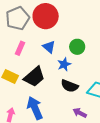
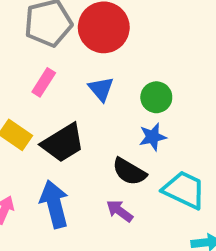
blue star: (64, 64) -> (153, 137), moved
purple arrow: (80, 113) -> (120, 211), moved

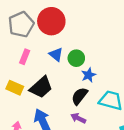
green circle: (156, 97) -> (76, 58), moved
black semicircle: (129, 172) -> (80, 96), turned 108

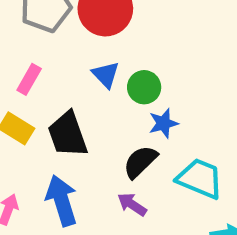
pink rectangle: (25, 57) -> (29, 79), moved
black trapezoid: (41, 87) -> (68, 134), turned 105

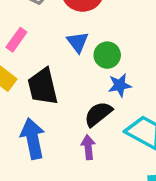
purple arrow: (132, 204) -> (88, 147), turned 45

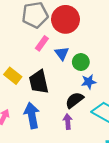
pink rectangle: (16, 40) -> (42, 43), moved

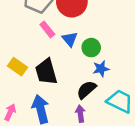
pink rectangle: (42, 43) -> (47, 29), turned -72

